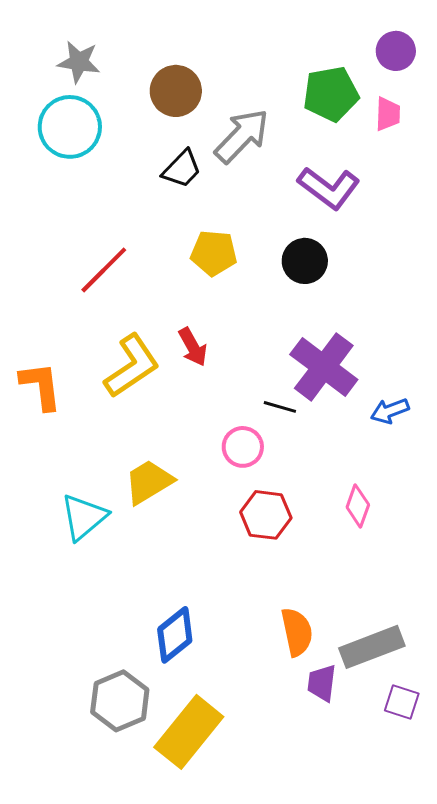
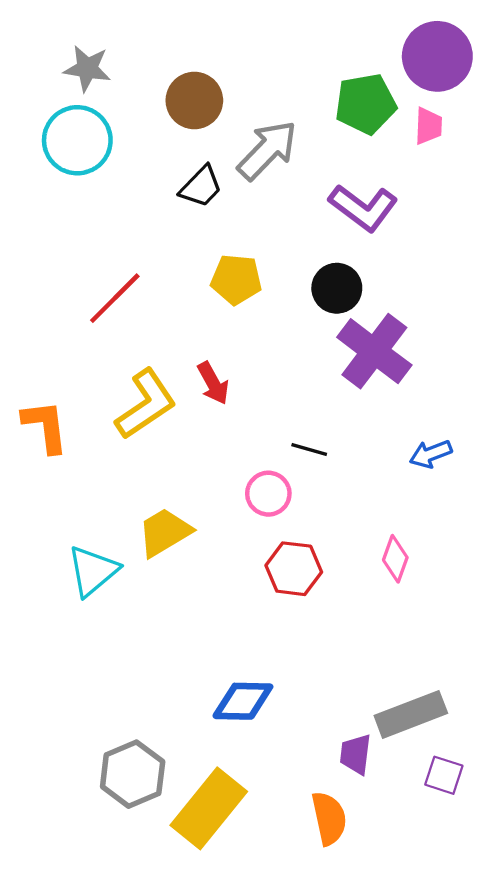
purple circle: (396, 51) -> (437, 56), size x1.6
purple cross: (324, 367) -> (374, 351), moved
orange semicircle: (297, 632) -> (329, 818), moved
blue diamond: (175, 635) -> (243, 701), moved, turned 40

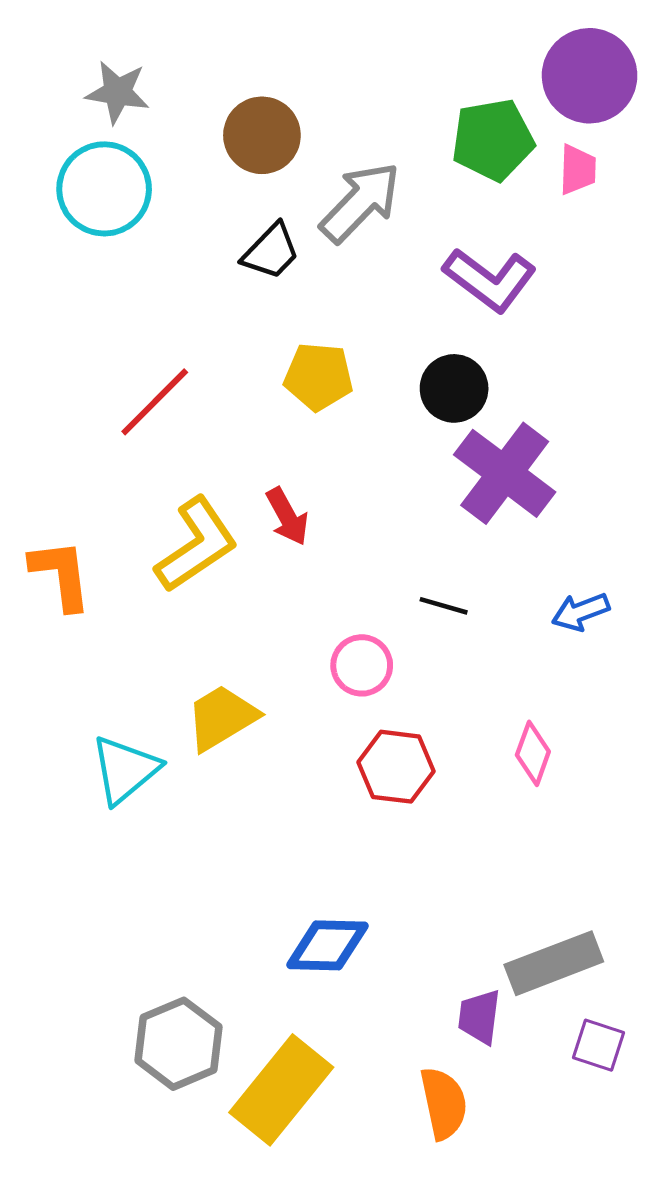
black line: (309, 449) -> (444, 606), moved

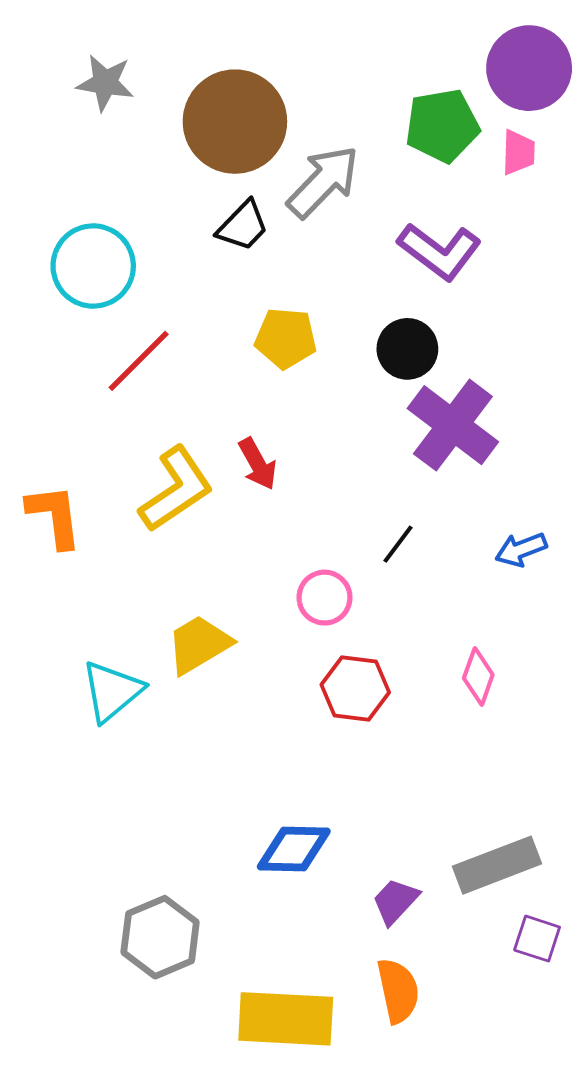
brown circle: (262, 135) -> (235, 122), size x1.5
cyan circle: (104, 189) -> (93, 266), moved
black line: (444, 606) -> (398, 544), turned -69
purple trapezoid: (479, 1017) -> (395, 901), moved, turned 36
yellow rectangle: (281, 1090) -> (286, 1019), moved, turned 54

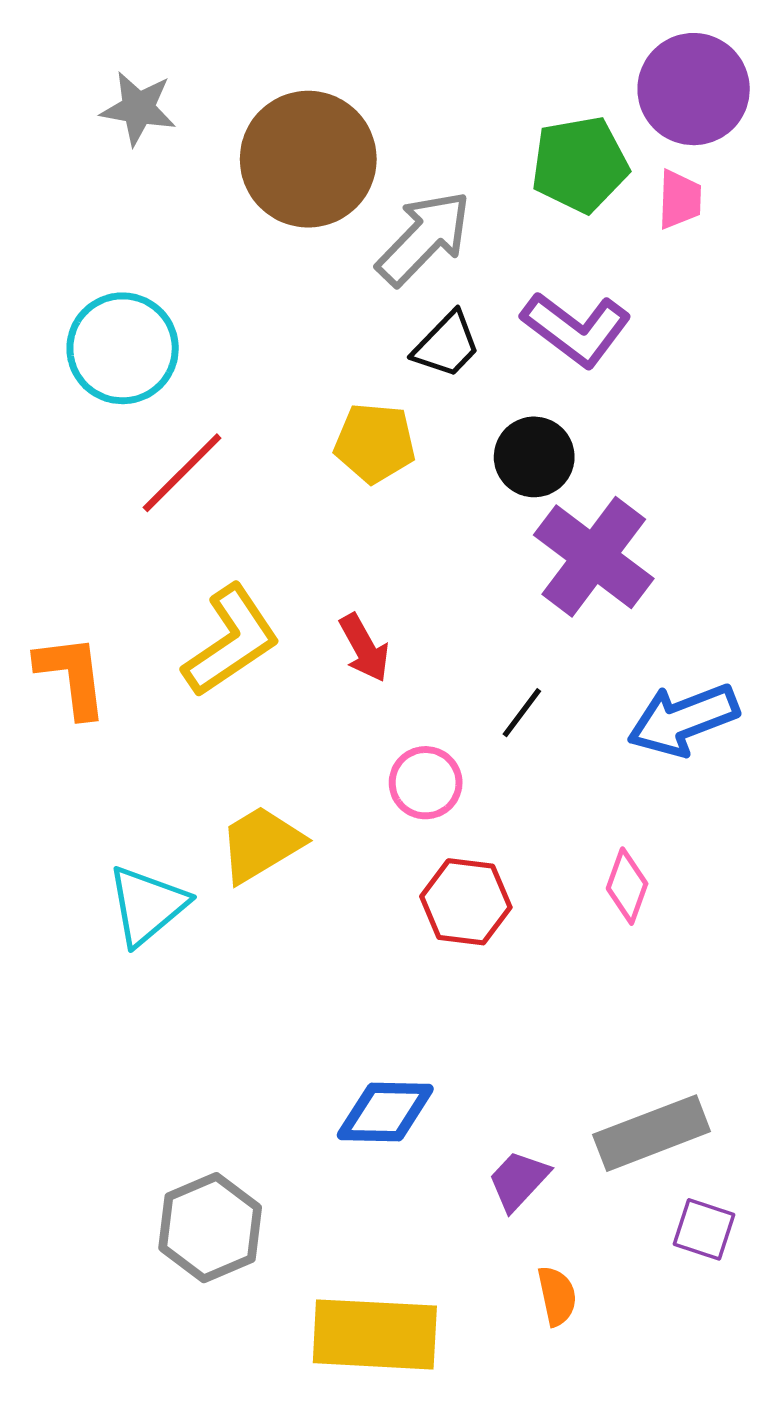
black trapezoid: (243, 226) -> (447, 345), moved
red arrow: (258, 464) -> (364, 648), moved
blue arrow: (521, 549) -> (683, 720), size x1.6
orange semicircle: (398, 991) -> (557, 1296), moved, size x0.7

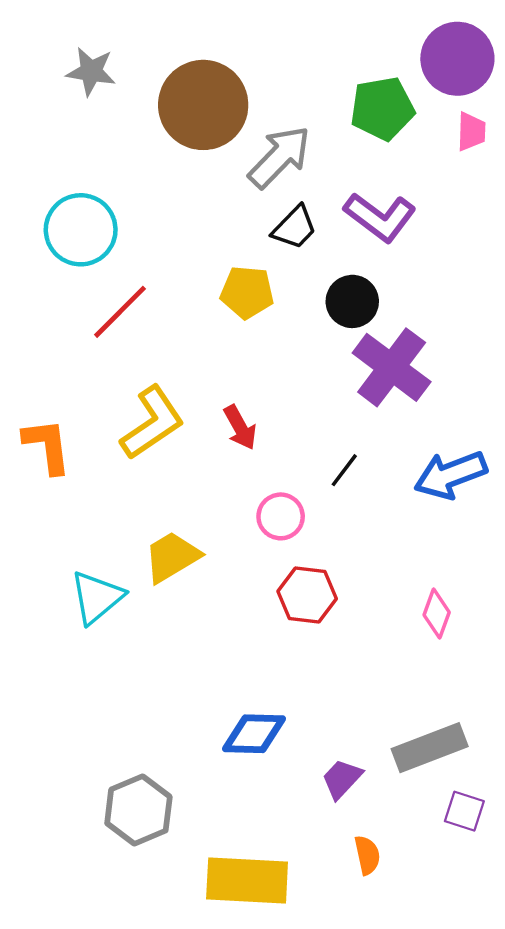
pink trapezoid: (680, 199) -> (471, 132), moved
pink diamond: (627, 886) -> (437, 614), moved

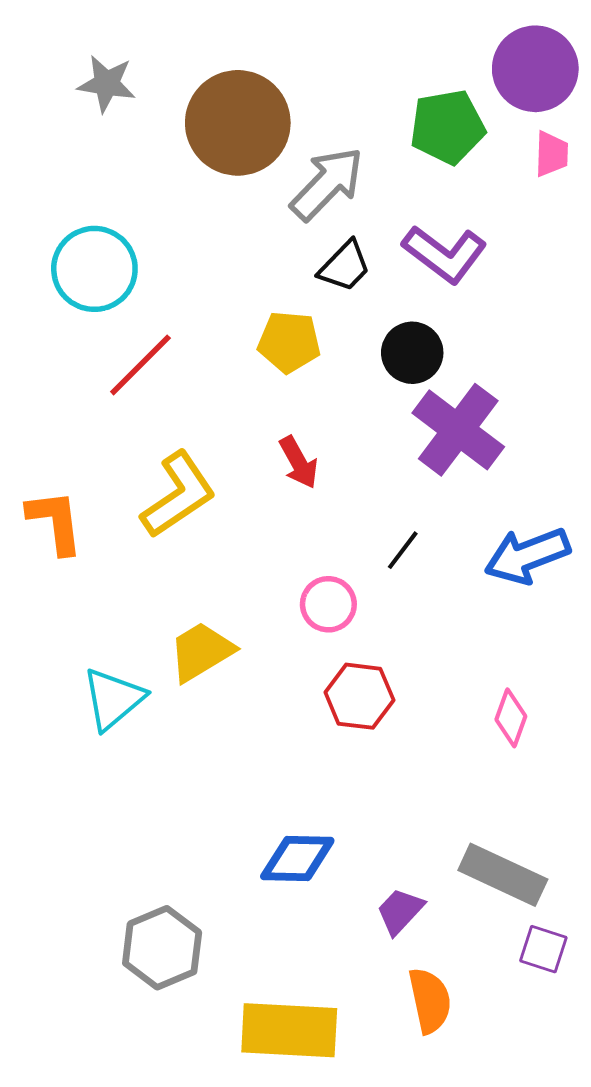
red arrow: (240, 427) -> (299, 462), moved
gray rectangle: (430, 748) -> (503, 875), turned 46
orange semicircle: (367, 855) -> (430, 1000), size x1.4

